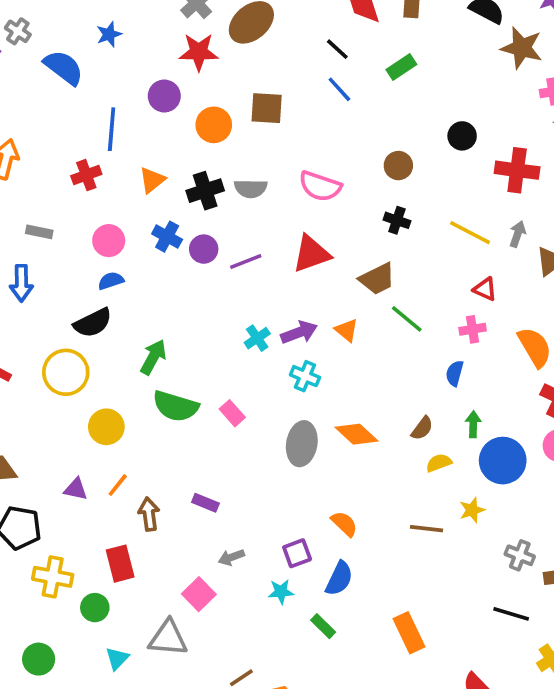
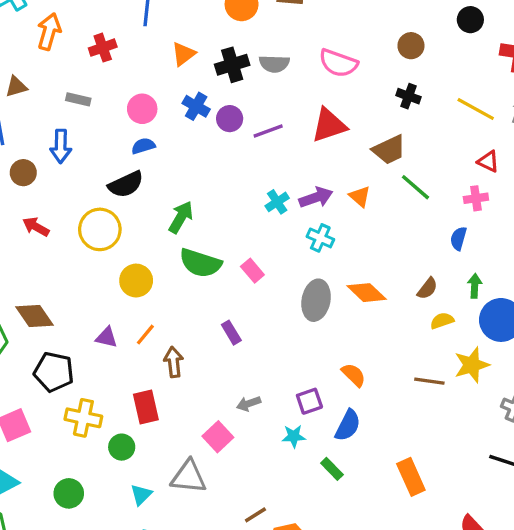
red cross: (86, 175) -> (103, 48), moved
purple rectangle: (205, 503) -> (231, 333), moved, turned 35
yellow star: (472, 510) -> (472, 365), size x1.5

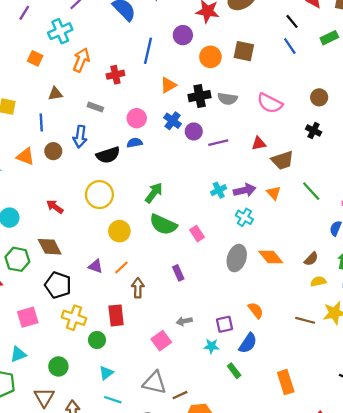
red triangle: (329, 125) -> (259, 144), size x0.6
brown trapezoid: (389, 150) -> (283, 160), moved
black semicircle: (126, 184) -> (108, 155), moved
red arrow: (36, 227) -> (55, 207), moved
gray triangle: (189, 477) -> (155, 383), moved

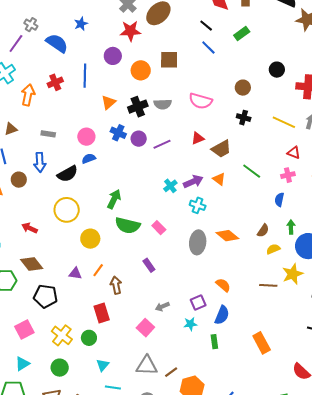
red cross: (115, 75) -> (55, 82), moved
yellow cross: (74, 318) -> (62, 335), moved, turned 30
green rectangle: (234, 371) -> (214, 342), turned 40

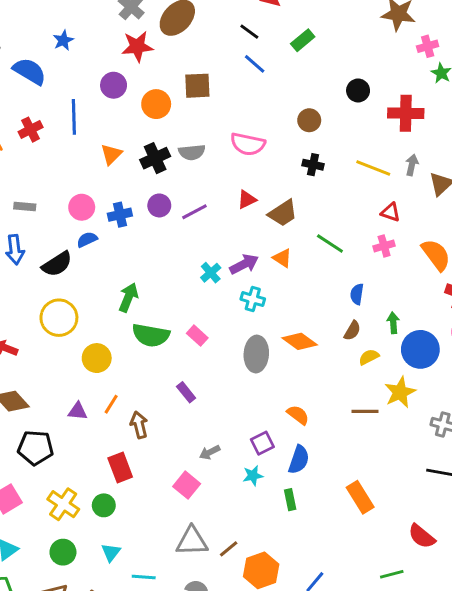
blue cross: (118, 133) -> (120, 215), moved, turned -35
blue semicircle: (279, 200) -> (357, 294), moved
cyan triangle: (103, 365) -> (111, 552), moved

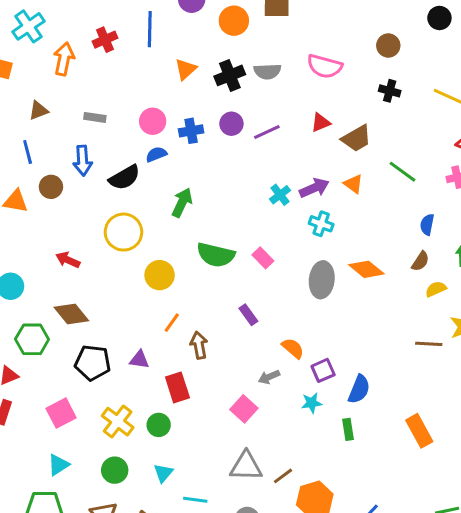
green arrow: (128, 297) -> (182, 203), moved
purple triangle: (78, 411) -> (139, 360), moved
orange semicircle: (298, 415) -> (293, 348), moved

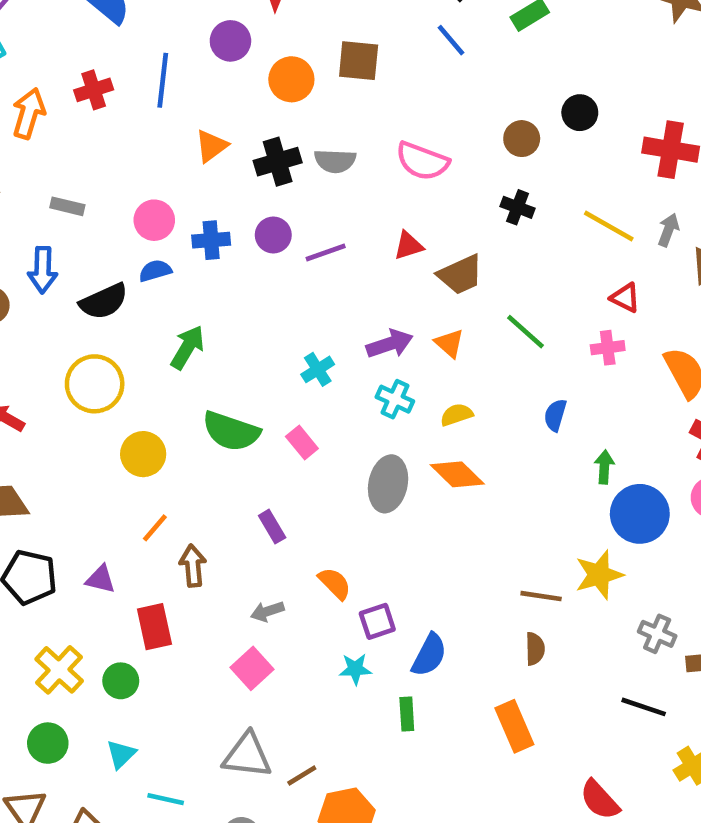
black circle: (439, 18) -> (580, 113), moved
cyan cross: (280, 195) -> (318, 369), moved
brown semicircle: (420, 261) -> (535, 649), moved, turned -40
yellow semicircle: (436, 289) -> (457, 415), moved
gray arrow: (269, 377) -> (267, 611), moved

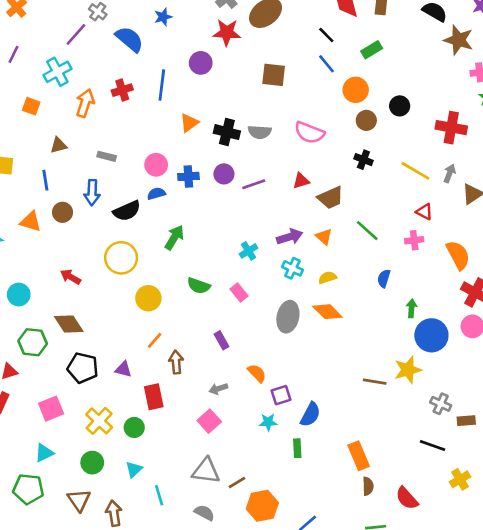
orange circle: (291, 79) -> (356, 90), moved
black cross: (278, 162) -> (227, 132), turned 30
green semicircle: (231, 431) -> (199, 286), size x0.7
brown semicircle: (535, 649) -> (368, 486), moved
cyan line: (166, 799) -> (159, 495), turned 60

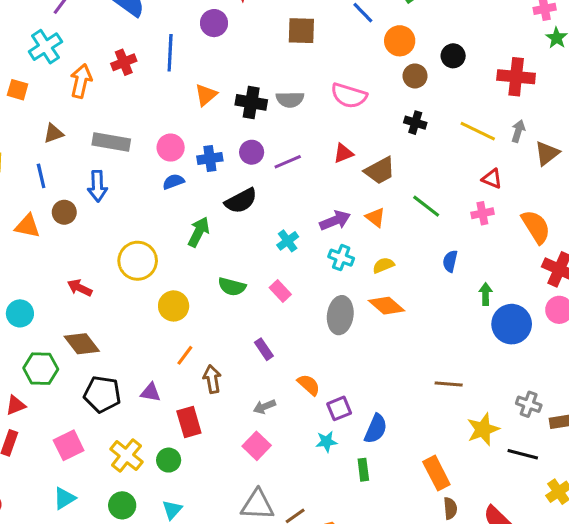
gray rectangle: (107, 156) -> (111, 142), size x1.6
black semicircle: (127, 211) -> (241, 201), moved
yellow star: (408, 370) -> (483, 429), moved

